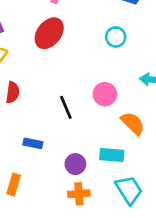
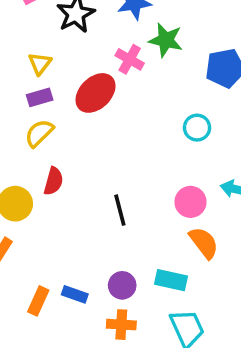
red ellipse: (49, 33) -> (95, 93), moved
pink circle: (105, 94) -> (190, 202), moved
blue rectangle: (33, 143) -> (75, 294), moved

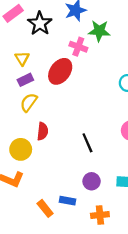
purple circle: (122, 285) -> (92, 181), moved
orange rectangle: (38, 301) -> (45, 208), turned -54

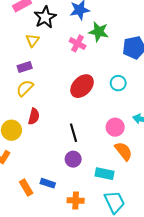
yellow triangle: (22, 58) -> (32, 40), moved
red ellipse: (60, 71) -> (82, 86), moved
purple circle: (92, 181) -> (73, 159), moved

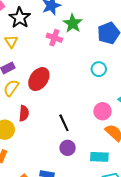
green star: (99, 32) -> (73, 23), turned 30
red ellipse: (82, 86) -> (39, 79), moved

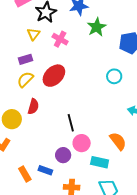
pink cross: (54, 38) -> (60, 39), moved
pink circle: (103, 111) -> (82, 143), moved
purple circle: (68, 148) -> (63, 155), moved

